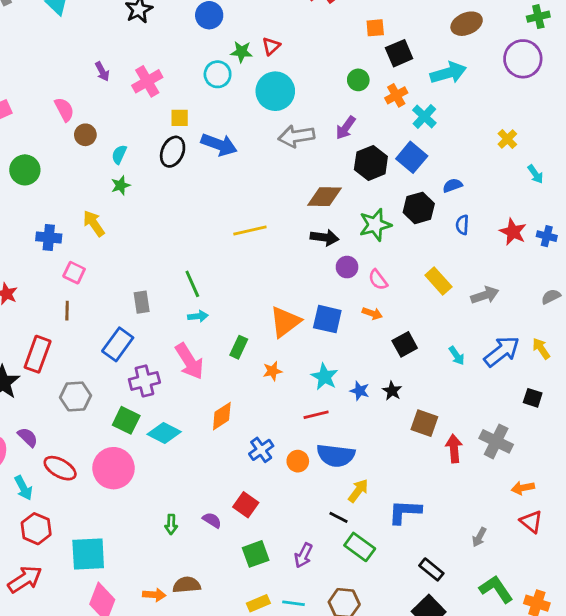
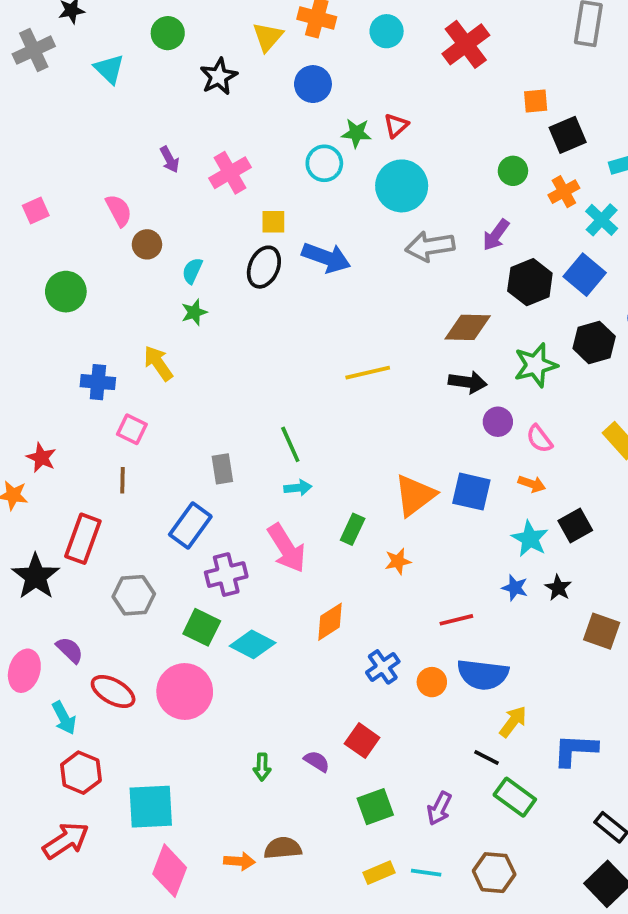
cyan star: (324, 377) -> (530, 539), moved

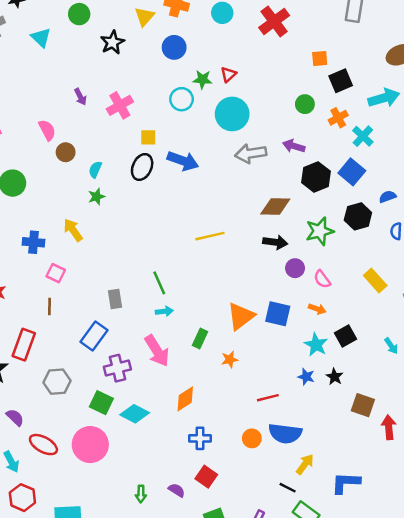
purple arrow: (496, 235) -> (294, 146), turned 70
blue cross: (383, 667) -> (200, 438), moved, turned 35

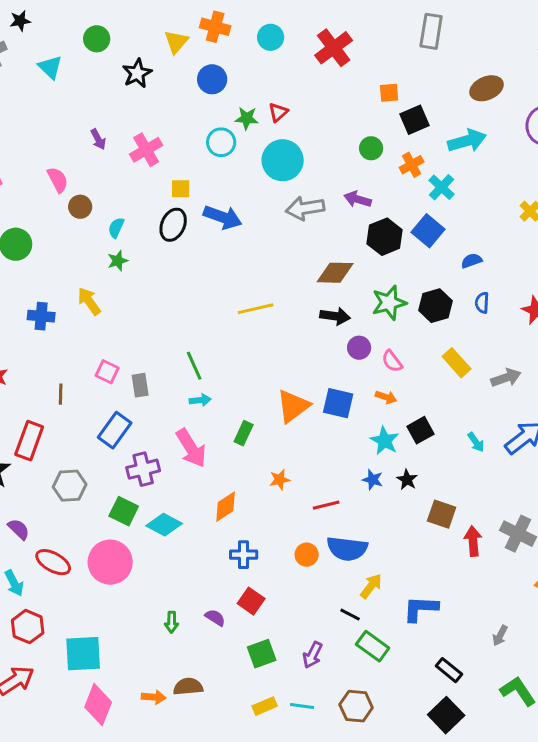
black hexagon: (358, 216) -> (436, 306), moved
pink square: (56, 273) -> (107, 372), moved
orange star: (230, 359) -> (280, 480), moved

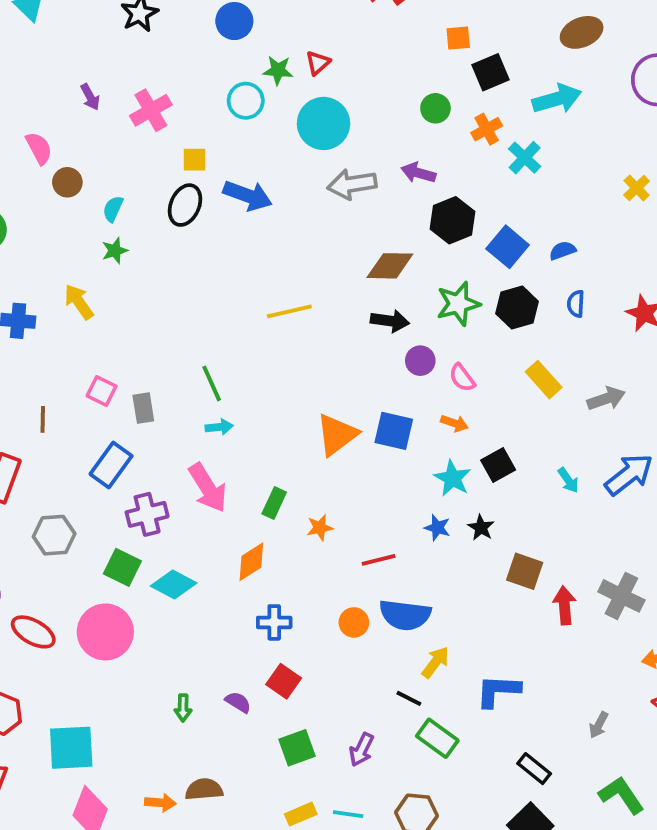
blue square: (428, 231) -> (508, 247), moved
green rectangle: (244, 433) -> (274, 503), moved

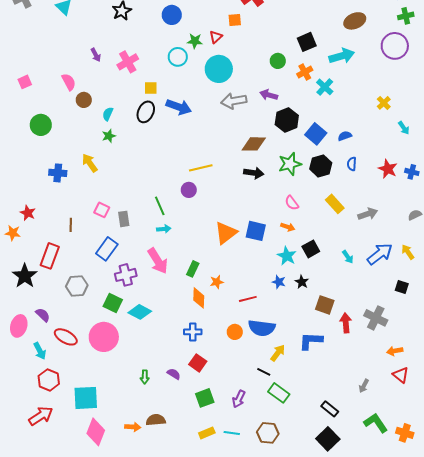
orange square: (458, 38) -> (235, 20), moved
purple circle: (420, 361) -> (189, 190), moved
orange diamond: (251, 562) -> (199, 298), moved, turned -55
blue L-shape: (498, 691) -> (311, 341), moved

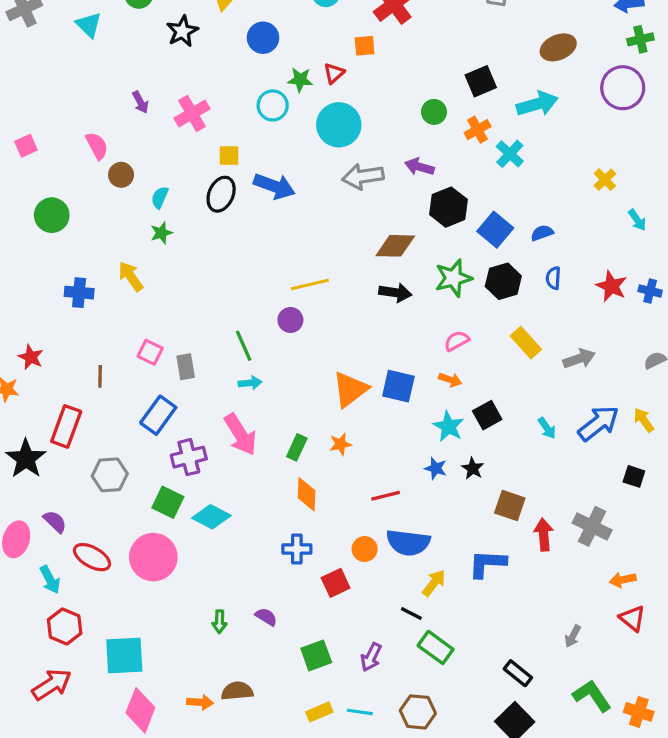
pink semicircle: (292, 203) -> (457, 341), turned 98
orange star: (217, 282) -> (340, 444), moved
red square: (198, 363) -> (336, 583), moved, turned 30

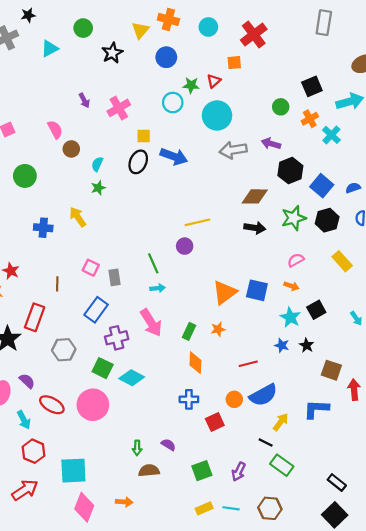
cyan triangle: (89, 25) -> (50, 49), turned 48
blue semicircle: (408, 543) -> (263, 395), turned -36
brown semicircle: (237, 691) -> (149, 471), moved

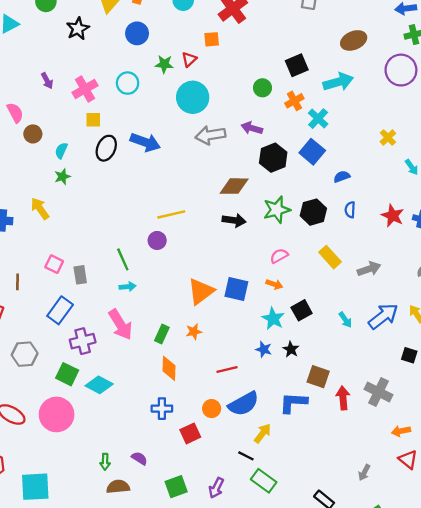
cyan circle: (173, 103) -> (128, 83), moved
yellow square: (144, 136) -> (93, 120), moved
blue square: (322, 186) -> (312, 152), moved
blue L-shape: (316, 409) -> (293, 403), moved

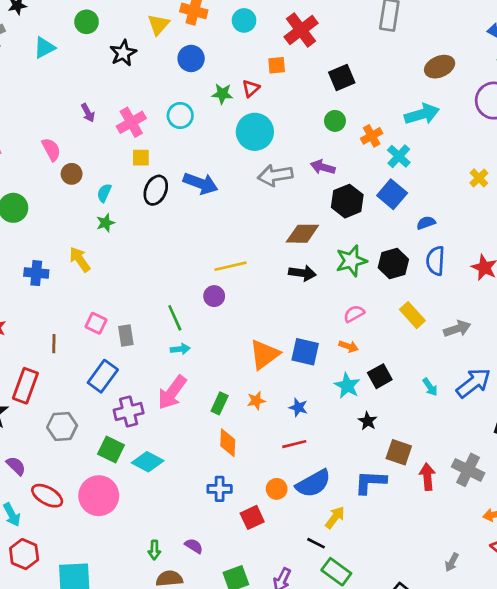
black square: (297, 65) -> (342, 77), moved
blue semicircle: (350, 210) -> (435, 261), size x1.5
pink arrow: (120, 325) -> (172, 392), turned 68
blue star: (264, 349) -> (298, 407), moved

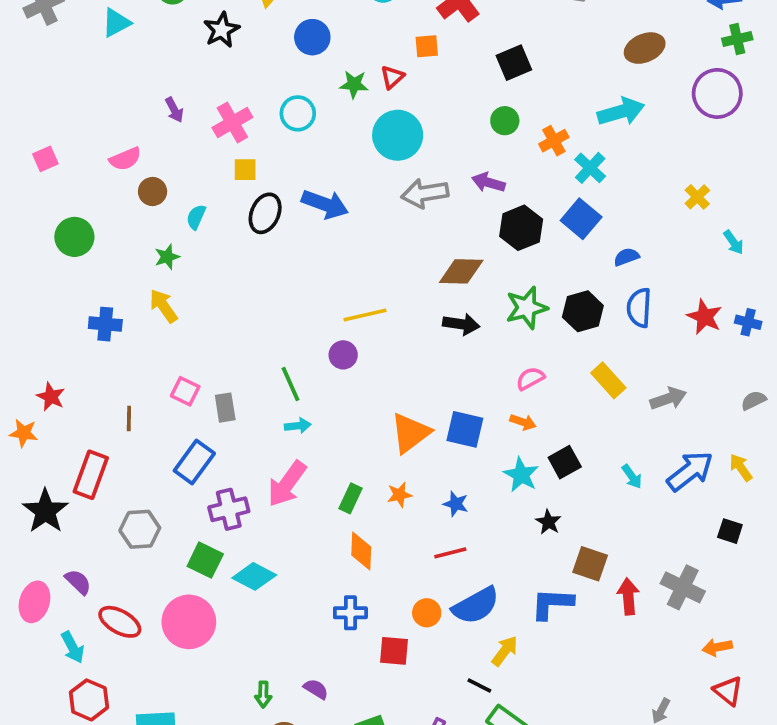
pink semicircle: (51, 149) -> (125, 159), turned 95
green star: (106, 223) -> (167, 257), moved
red square: (252, 517) -> (394, 651), turned 30

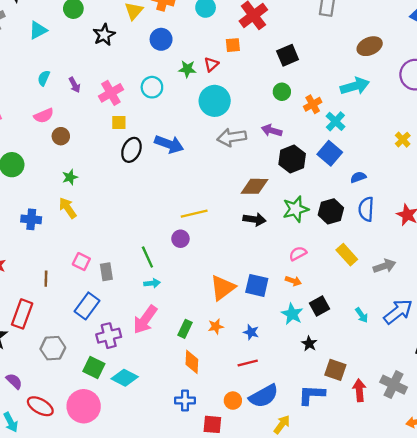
cyan semicircle: (196, 217) -> (44, 78), moved

